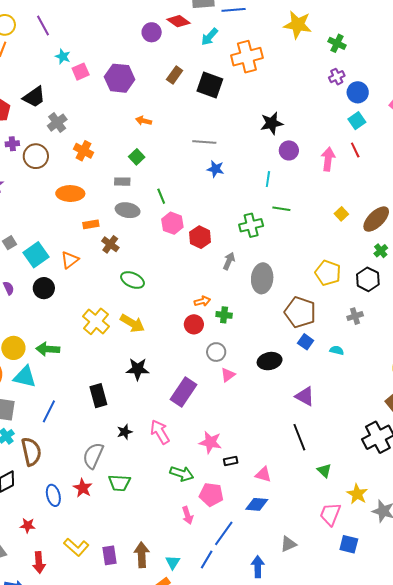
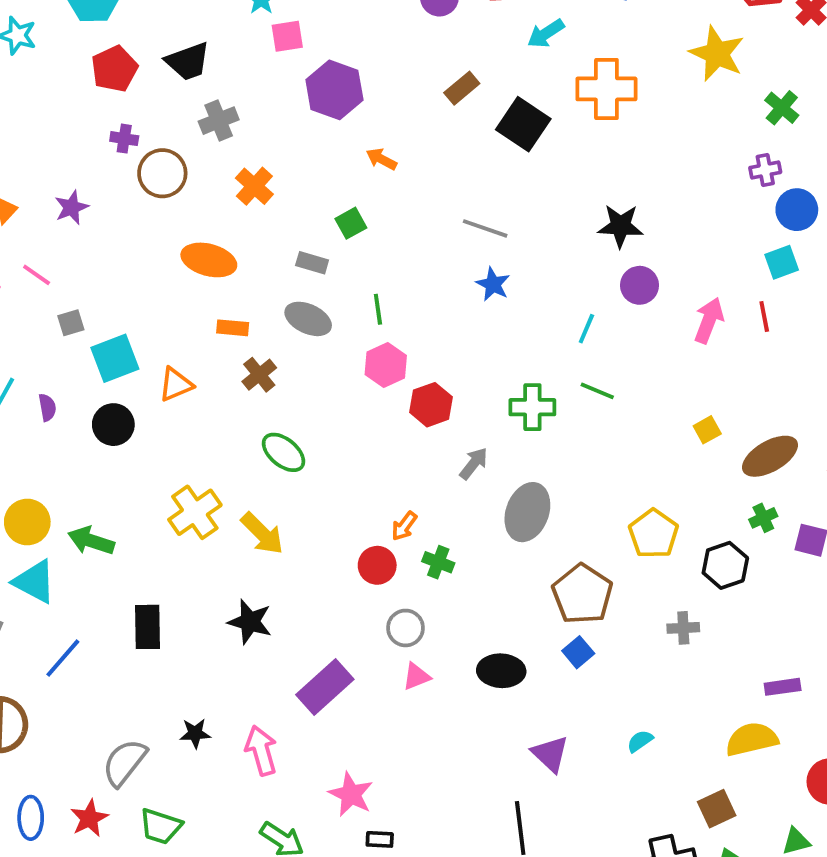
purple hexagon: (120, 78) -> (334, 90), moved
orange arrow: (202, 301) -> (404, 526), turned 126
cyan semicircle: (337, 350) -> (640, 741), moved, turned -64
black rectangle: (98, 396) -> (147, 627), moved

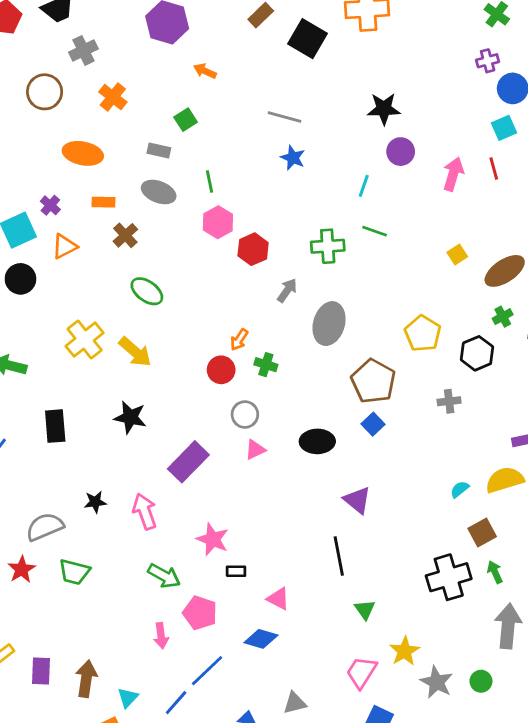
purple cross: (124, 139) -> (50, 205), moved, turned 36
cyan semicircle: (640, 741) -> (460, 489), moved
gray semicircle: (125, 763) -> (45, 527), turned 33

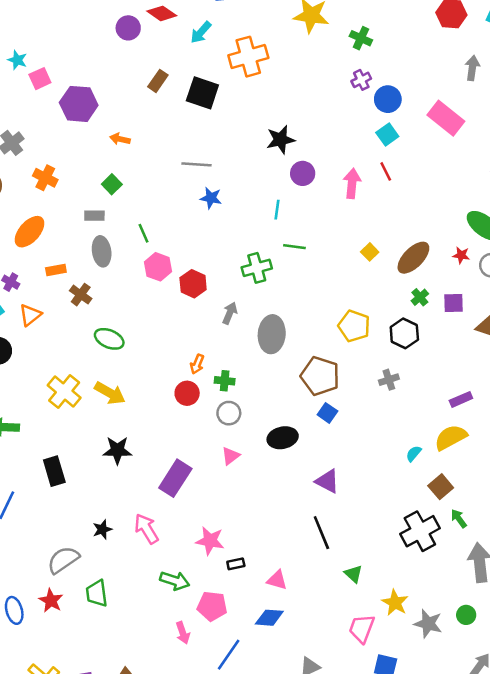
orange ellipse: (83, 153) -> (30, 232), turned -48
gray ellipse: (159, 192) -> (102, 251), turned 72
gray circle: (245, 415) -> (229, 413), moved
green trapezoid: (74, 572) -> (97, 593), turned 80

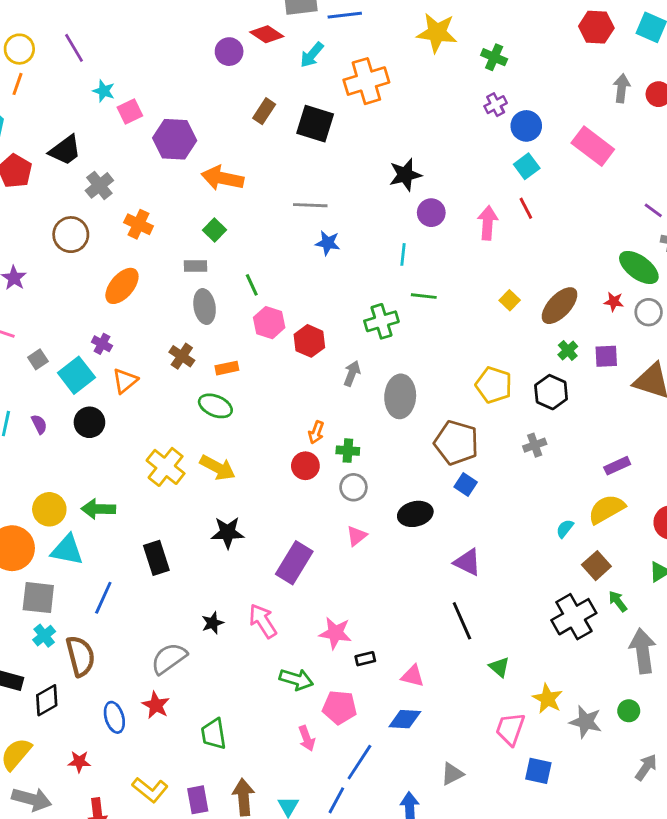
orange arrow: (120, 139) -> (222, 178), size x1.8
orange rectangle: (56, 270) -> (227, 368), moved
green trapezoid: (97, 593) -> (214, 734), moved

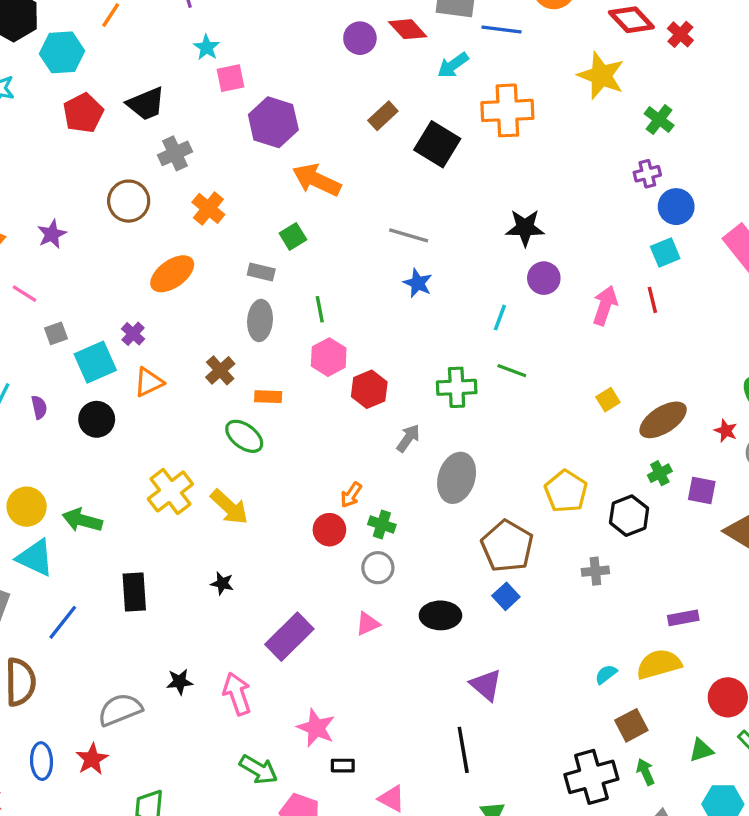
black star: (228, 533) -> (222, 583), size x0.6

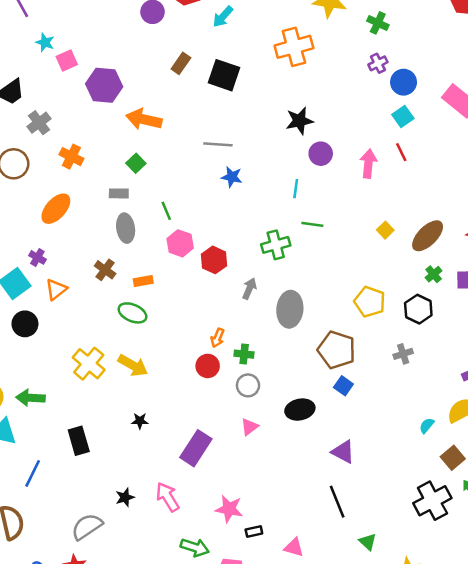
orange cross: (507, 110) -> (294, 47), moved

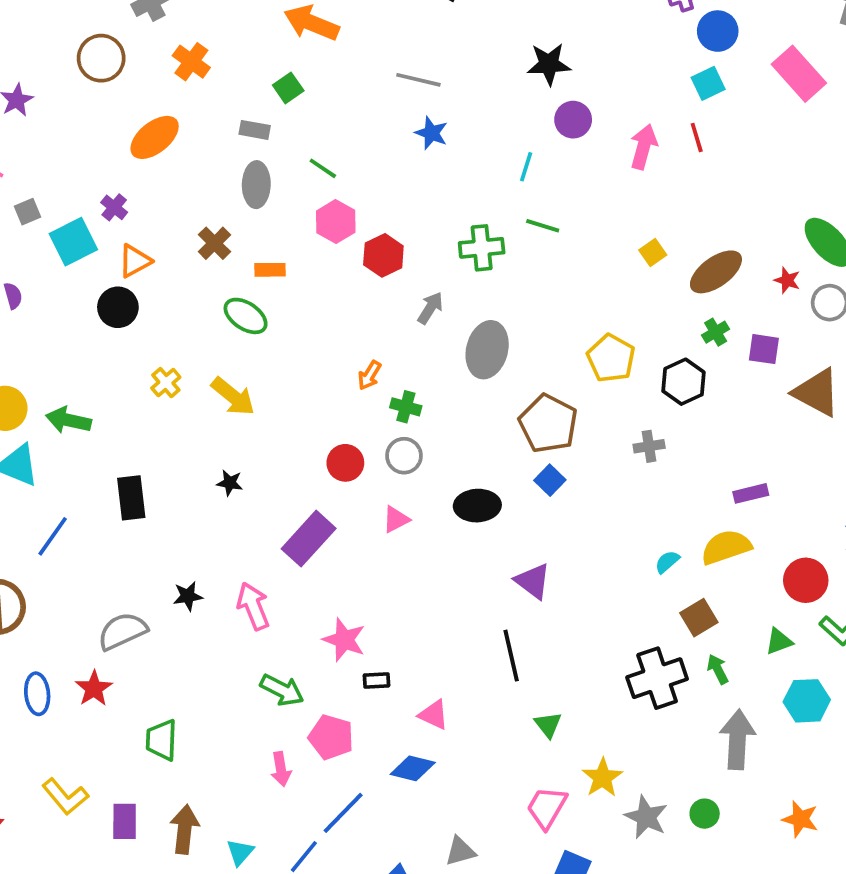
green line: (166, 211) -> (323, 168), turned -42
black circle: (25, 324) -> (118, 307), moved
yellow cross: (89, 364) -> (166, 383), size x0.6
red circle: (208, 366) -> (345, 463), moved

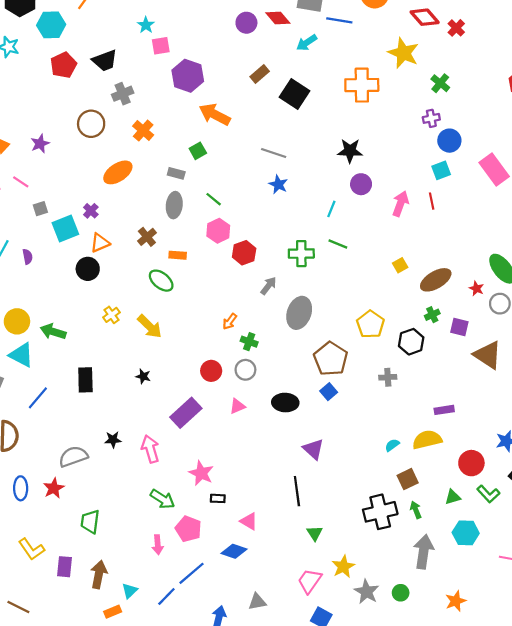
orange star: (800, 819) -> (456, 601), turned 30

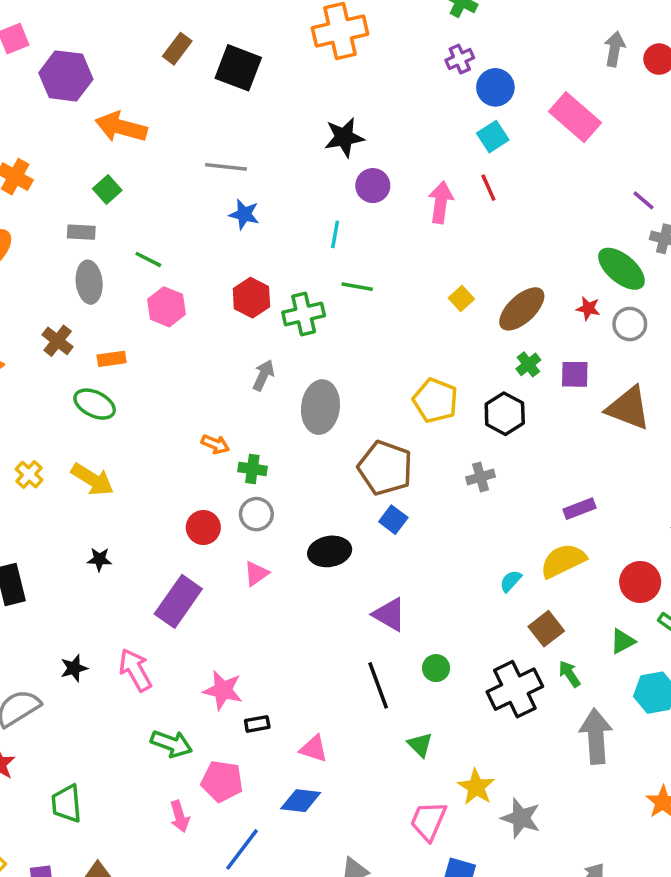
red hexagon: (244, 253) -> (251, 298), moved
orange arrow: (230, 321) -> (215, 444), turned -91
green circle: (401, 593) -> (436, 668), moved

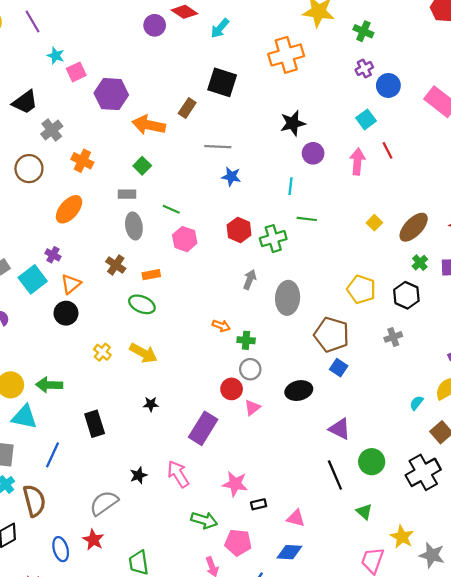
brown rectangle: (177, 49) -> (187, 108), moved
cyan square: (493, 137) -> (366, 119), moved
red circle: (203, 527) -> (232, 389), moved
green circle: (436, 668) -> (372, 462), size x1.5

